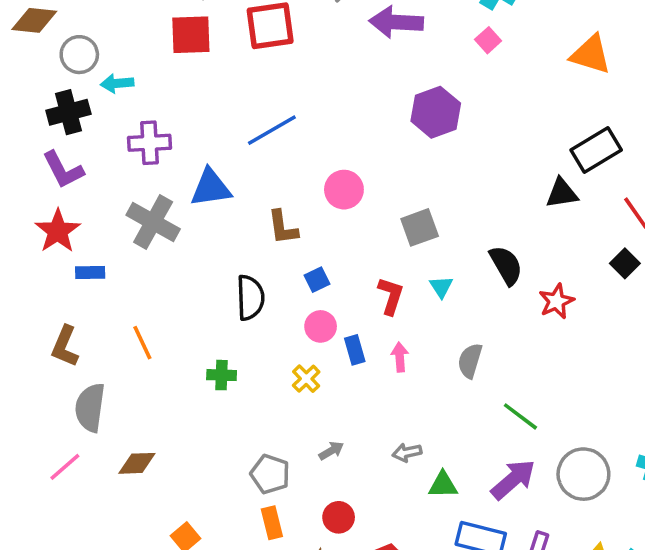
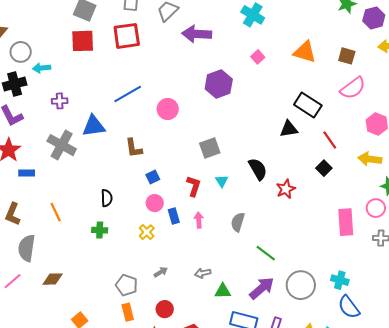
pink square: (488, 40) -> (258, 57), moved
purple cross: (149, 143) -> (60, 101), size x0.7
black rectangle: (596, 150) -> (308, 105), turned 64
pink circle: (344, 190) -> (168, 109), moved
black semicircle: (250, 298) -> (107, 198), moved, size x0.7

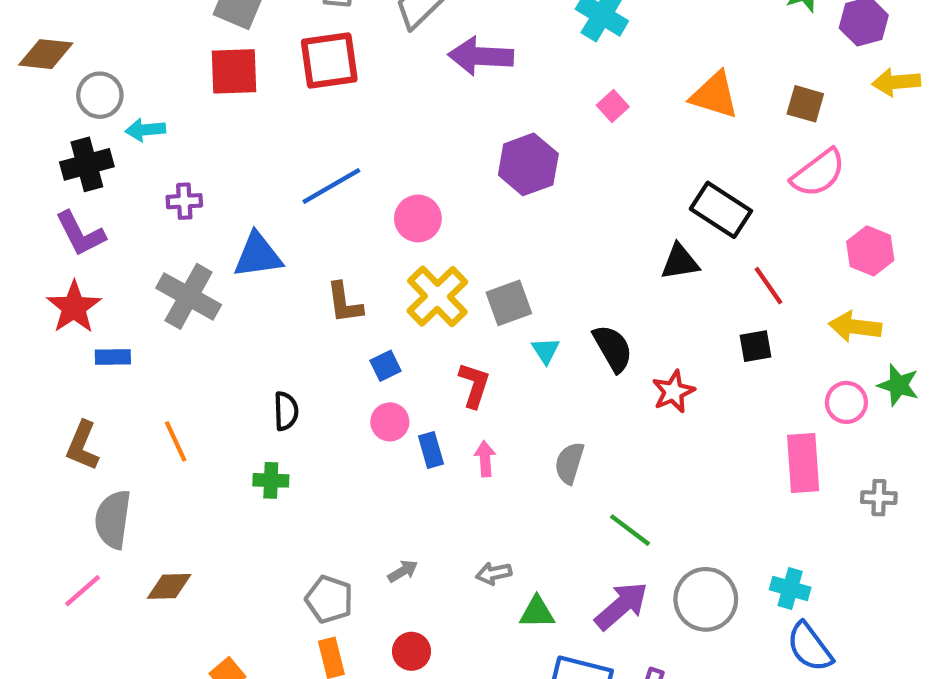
black square: (324, 168) -> (756, 346), turned 35
cyan triangle: (222, 181) -> (546, 350), moved
pink circle: (376, 208) -> (846, 402), moved
yellow cross: (147, 232) -> (437, 296), moved, size x1.8

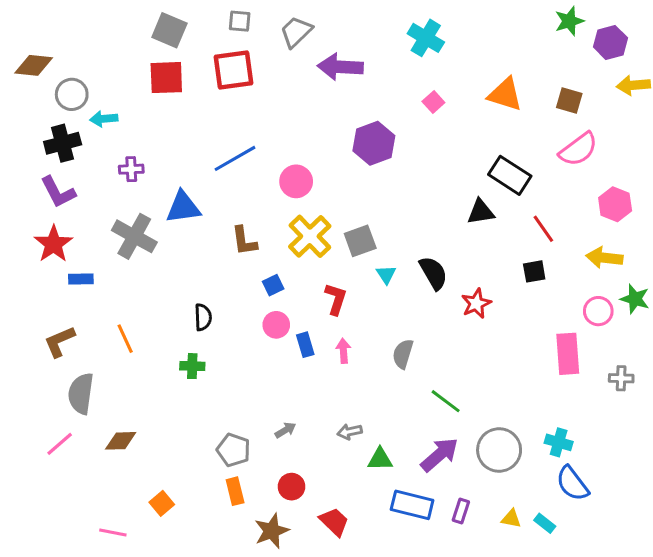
brown L-shape: (83, 446) -> (60, 342), turned 44

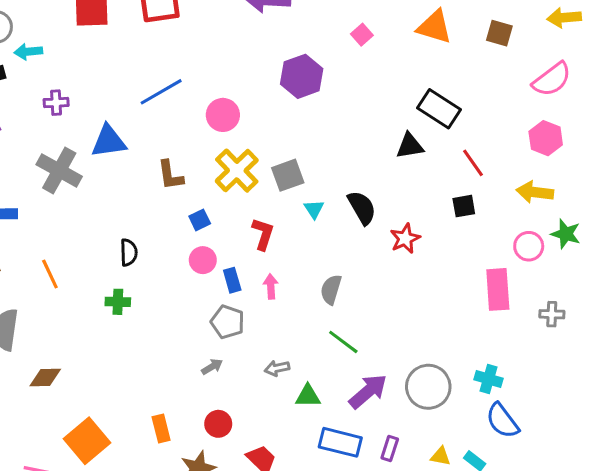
pink semicircle: (578, 149) -> (552, 79), moved
green line: (446, 401) -> (343, 342), moved
gray pentagon: (234, 450) -> (228, 322), moved
orange square: (162, 503) -> (87, 441), size x1.8

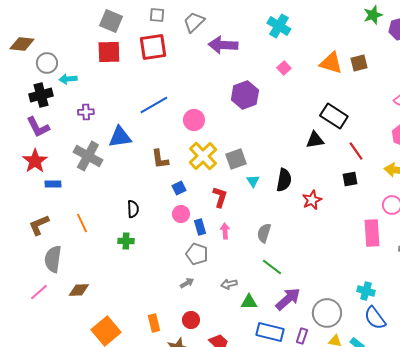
brown square: (499, 33) -> (359, 63), moved, turned -30
black semicircle: (362, 208) -> (284, 180), turned 40
gray circle: (428, 387) -> (327, 313), moved

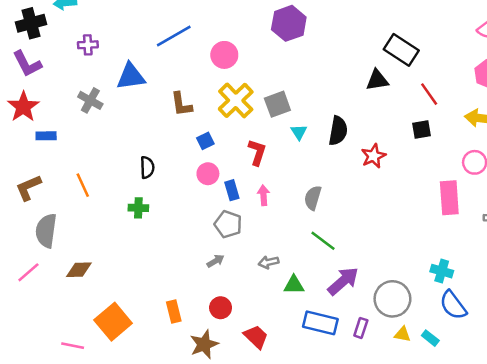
gray cross: (88, 156) -> (90, 100), size x0.7

